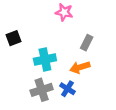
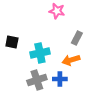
black square: (13, 38) -> (12, 42), moved, turned 32
blue cross: (67, 89) -> (60, 79), turned -32

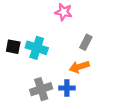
cyan cross: (40, 53) -> (37, 48), moved, turned 30

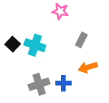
black square: (13, 47) -> (13, 44), turned 32
orange arrow: (79, 67) -> (88, 67), moved

